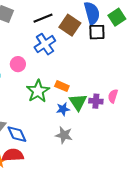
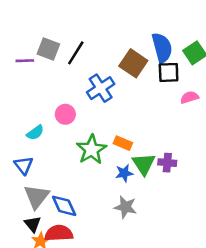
black line: (43, 18) -> (76, 53), moved, turned -36
pink semicircle: (113, 96) -> (189, 97), moved, turned 56

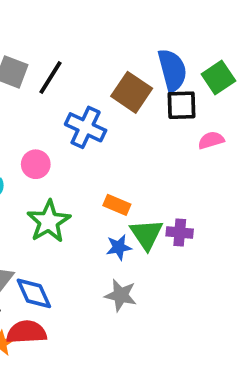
blue cross: (101, 88) -> (86, 127), turned -32
green star: (91, 150) -> (49, 221), moved

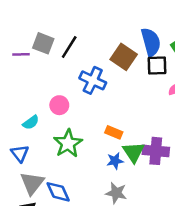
purple cross: (180, 233) -> (156, 151), size x1.5

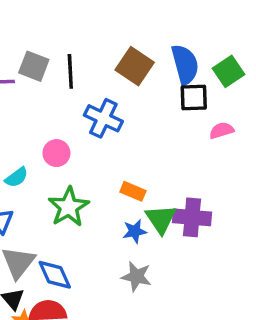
black line: (69, 47) -> (70, 71), turned -35
brown square: (124, 57) -> (135, 66), moved

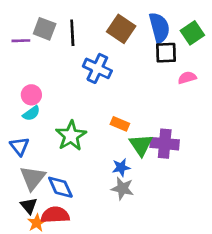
pink circle: (56, 153) -> (31, 95), moved
blue star: (135, 231) -> (121, 167), moved

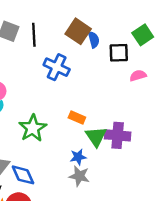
blue semicircle: (159, 28) -> (94, 40), moved, size x0.6

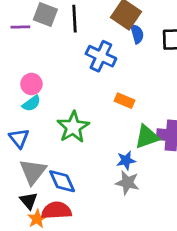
blue semicircle: (94, 40) -> (137, 34), moved
orange rectangle: (77, 117) -> (125, 101), moved
green triangle: (96, 137) -> (147, 137), turned 45

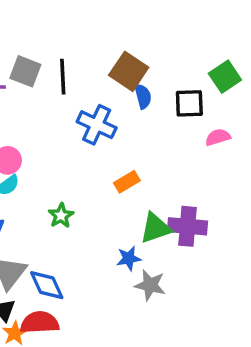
orange rectangle: (125, 101) -> (127, 182), turned -54
green star: (73, 127) -> (61, 216), size x0.6
gray star: (127, 183) -> (150, 285), moved

